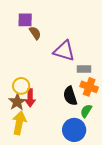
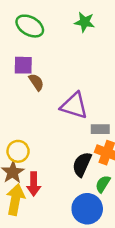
black semicircle: (70, 96) -> (82, 164), turned 42
red arrow: (30, 98) -> (34, 184), moved

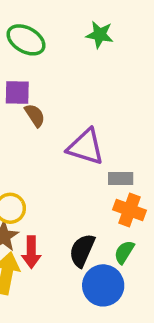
black semicircle: (82, 164) -> (82, 250), moved

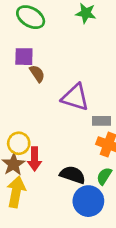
black semicircle: (82, 250) -> (73, 175), turned 85
red arrow: (31, 252) -> (35, 159), moved

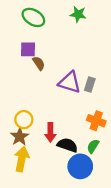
gray rectangle: (102, 121) -> (90, 84), moved, turned -72
red arrow: (35, 159) -> (50, 132), moved

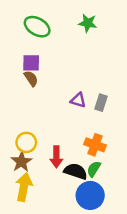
brown semicircle: (39, 63) -> (31, 78), moved
purple triangle: (70, 82) -> (78, 100), size x0.6
orange cross: (96, 121) -> (95, 145), moved
green semicircle: (93, 146) -> (94, 169), moved

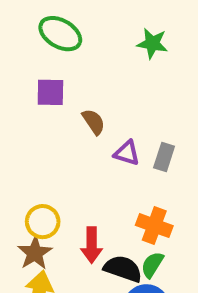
green star: (88, 23) -> (152, 43), moved
brown semicircle: (31, 78) -> (94, 122), moved

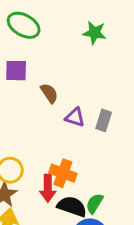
orange cross: (154, 226) -> (63, 173), moved

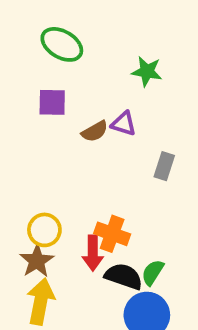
green star: (95, 33) -> (147, 71), moved
brown semicircle: (49, 93) -> (95, 131), turned 95
purple triangle: (75, 117) -> (124, 124), moved

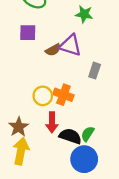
purple triangle: (124, 124) -> (70, 45), size x1.5
yellow circle: (44, 230) -> (43, 96), moved
orange cross: (112, 234) -> (63, 95), moved

